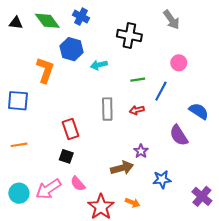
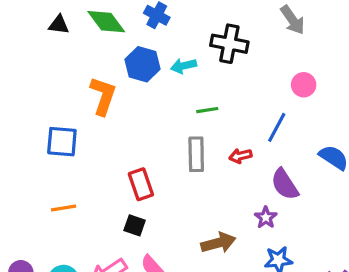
cyan arrow: (99, 65) -> (184, 66), moved
green line: (138, 80) -> (207, 110), moved
purple semicircle: (179, 135) -> (285, 184), moved
purple star: (141, 151) -> (266, 217), moved

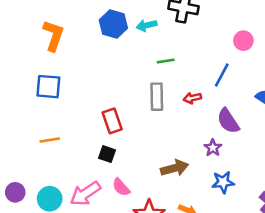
orange L-shape: (103, 96) -> (53, 36), moved

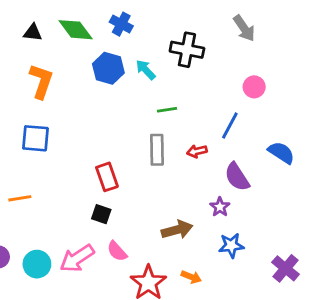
cyan arrow: (147, 25) -> (146, 70), turned 60
orange line: (50, 140) -> (20, 198), moved

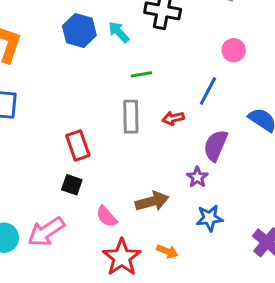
purple semicircle: (237, 177) -> (216, 145), turned 56
pink semicircle: (117, 251) -> (107, 217), moved

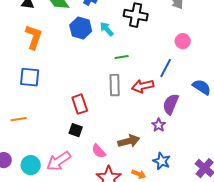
red arrow: (173, 118) -> (143, 86), size x1.5
blue star: (209, 218) -> (162, 161), moved, turned 30

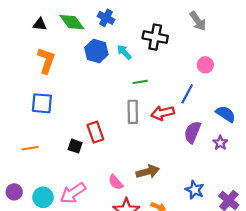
purple star: (159, 125) -> (220, 143), moved
black square: (76, 130) -> (75, 146), moved
blue star: (162, 161) -> (195, 190), moved

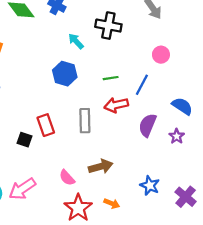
blue hexagon: (96, 51) -> (65, 74), moved
green line: (140, 82) -> (111, 78), moved
gray rectangle: (133, 112) -> (85, 121), moved

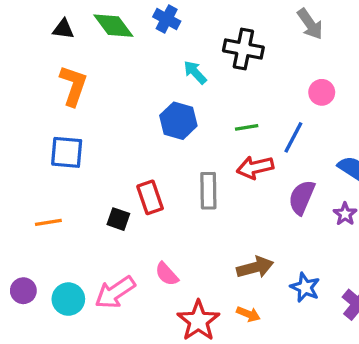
brown arrow: (101, 166) -> (255, 267), moved
pink semicircle: (67, 178) -> (167, 274), moved

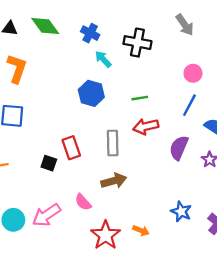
blue cross: (167, 19) -> (90, 33), moved
blue line: (293, 137) -> (189, 105), moved
brown arrow: (255, 267) -> (114, 181), moved

